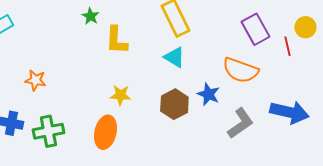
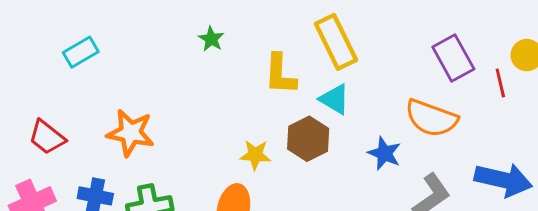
yellow L-shape: (116, 40) -> (280, 74), moved
orange star: (35, 80) -> (131, 133), size x1.5
brown hexagon: (174, 104) -> (308, 139), moved

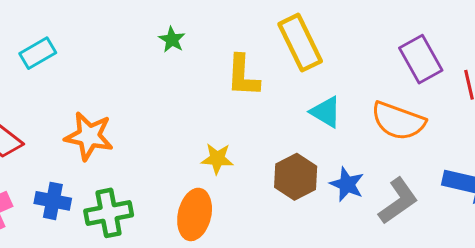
cyan triangle: (335, 99) -> (326, 112), moved
brown hexagon: (308, 139) -> (296, 177), moved
blue star: (384, 153) -> (347, 184), moved

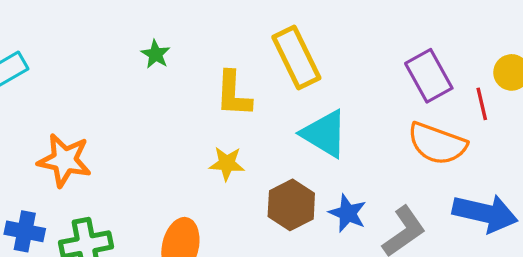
cyan triangle: (326, 112) -> (324, 134), size x1.4
orange semicircle: (398, 121) -> (437, 144), moved
yellow star: (217, 159) -> (227, 164), moved

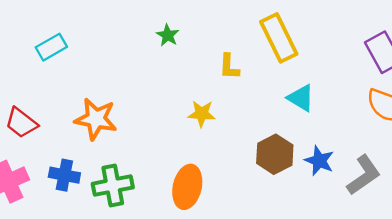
yellow L-shape: (233, 94) -> (229, 67), size x0.7
cyan triangle: (324, 134) -> (301, 98), size x0.7
yellow star: (227, 164) -> (202, 114), moved

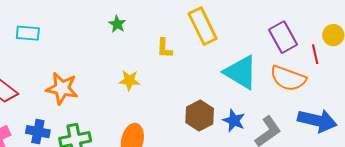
cyan rectangle: (51, 47) -> (28, 33), turned 35
cyan triangle: (301, 98) -> (241, 72), moved, size x1.6
yellow star: (202, 114) -> (129, 80), moved

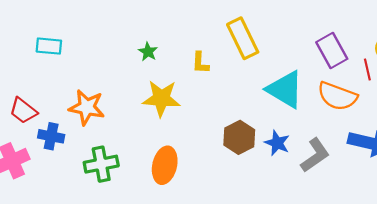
green star: (117, 24) -> (148, 52), moved
yellow star: (129, 80) -> (161, 98), size x1.6
blue cross: (38, 132) -> (51, 136), moved

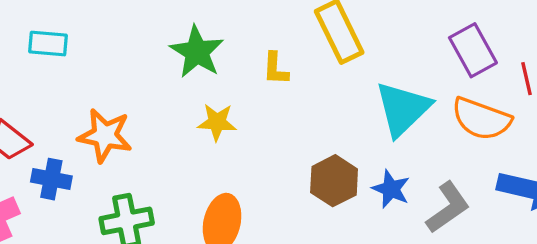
green star: (148, 52) -> (197, 52), size x1.8
cyan triangle: (285, 89) -> (403, 109), turned 45
yellow star: (161, 98) -> (217, 122), size x0.7

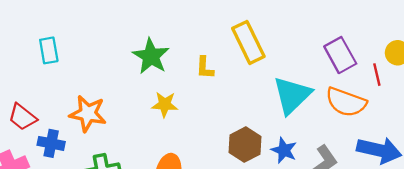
cyan rectangle: (48, 44) -> (49, 50), turned 75

